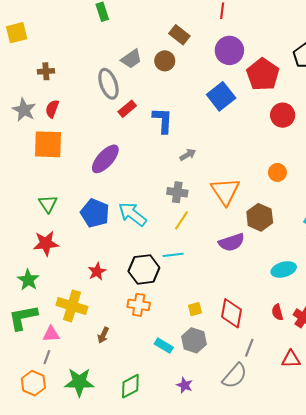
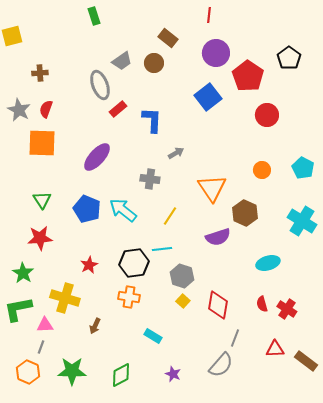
gray cross: (177, 192) -> (150, 179), moved
yellow square: (195, 309) -> (183, 301), turned -32
gray hexagon: (194, 340) -> (182, 276), moved

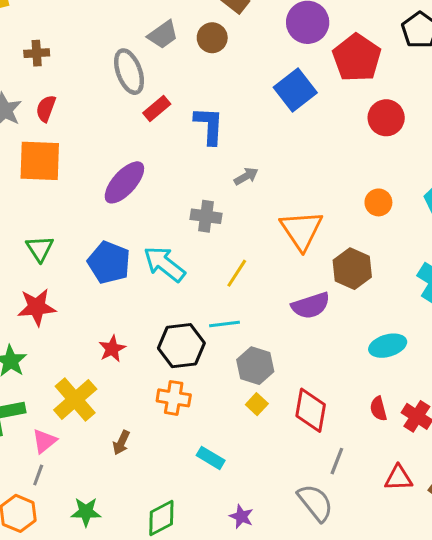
yellow cross: (65, 298) -> (75, 399), turned 32
pink triangle: (45, 325) -> (44, 441), turned -36
gray semicircle: (221, 365) -> (315, 503), turned -80
green star: (72, 371) -> (86, 512), size x0.7

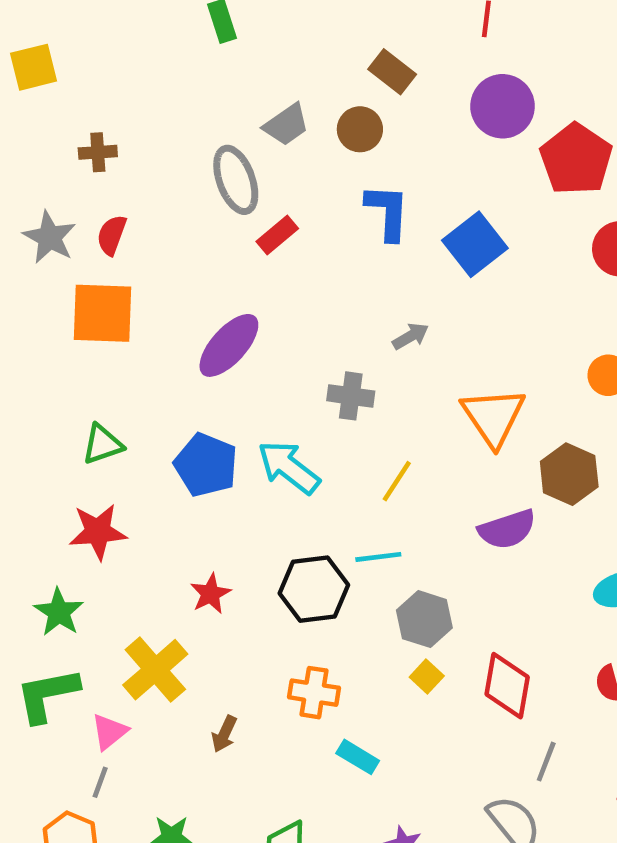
blue square: (295, 90) -> (475, 244), moved
blue L-shape: (209, 125) -> (388, 212), moved
green triangle: (40, 249) -> (102, 444), turned 44
orange cross: (174, 398) -> (314, 693), moved

